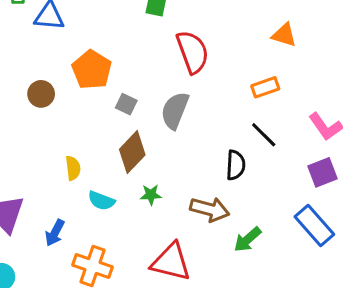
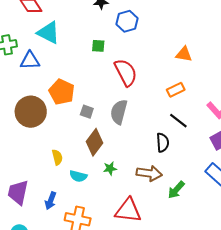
brown circle: (41, 94) -> (31, 112), size x1.8

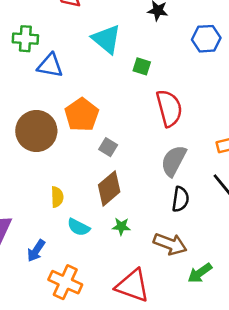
blue hexagon: (127, 21) -> (206, 39), moved
cyan triangle: (48, 33) -> (106, 39), moved
gray semicircle: (119, 112) -> (174, 161), moved
black semicircle: (163, 143) -> (180, 199), moved

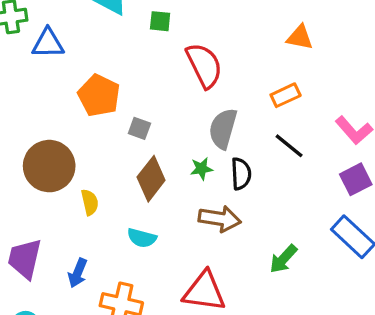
brown circle: (36, 131) -> (49, 166), moved
green star: (121, 226) -> (201, 169), moved
cyan semicircle: (79, 227) -> (142, 238), moved
brown arrow: (170, 244) -> (220, 219), moved

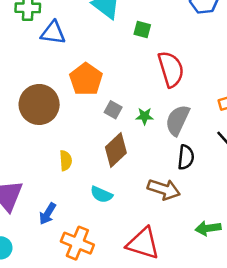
brown circle: (49, 166) -> (39, 104), moved
green star: (201, 169) -> (145, 116), moved
green arrow: (283, 259) -> (208, 228), turned 30

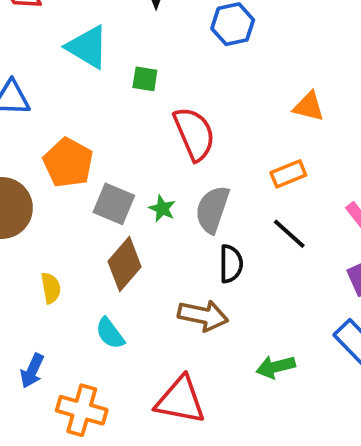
gray square: (113, 110) -> (114, 204), size x1.5
green star: (145, 116) -> (162, 209), turned 30
cyan semicircle: (101, 195) -> (110, 333), turned 35

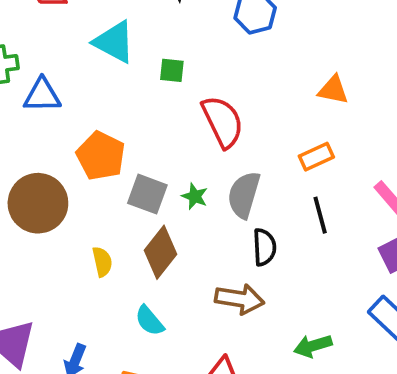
black line: (289, 234) -> (320, 215), turned 36
yellow semicircle: (51, 288) -> (102, 262), moved

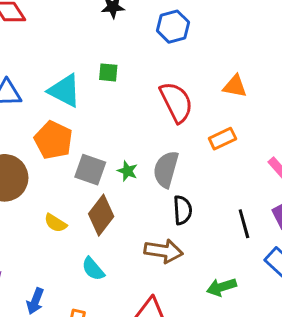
cyan triangle: (114, 42) -> (65, 91), moved
red semicircle: (223, 122) -> (176, 102), moved
black line: (320, 215) -> (244, 224), moved
yellow semicircle: (102, 262) -> (56, 223), turned 135

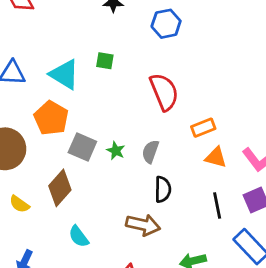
orange triangle: (235, 86) -> (216, 157), moved
gray semicircle: (166, 169) -> (150, 152), size x0.7
brown diamond: (101, 215) -> (60, 188), moved
yellow semicircle: (56, 223) -> (19, 204), moved

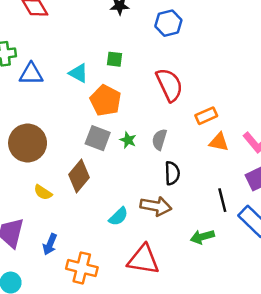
cyan triangle: (64, 74) -> (78, 73), size x0.7
orange pentagon: (51, 118) -> (106, 100), moved
black line: (217, 206) -> (222, 200), moved
cyan semicircle: (79, 236) -> (118, 216), moved, turned -95

